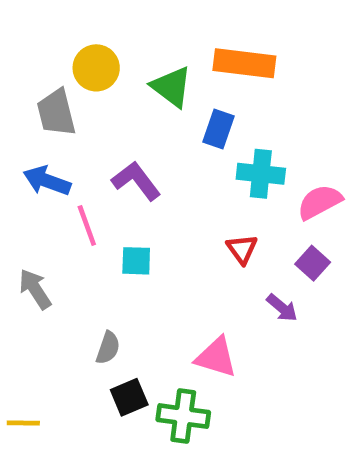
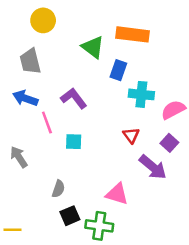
yellow circle: (96, 68) -> (43, 20), moved
purple arrow: (282, 308) -> (153, 167), size x1.6

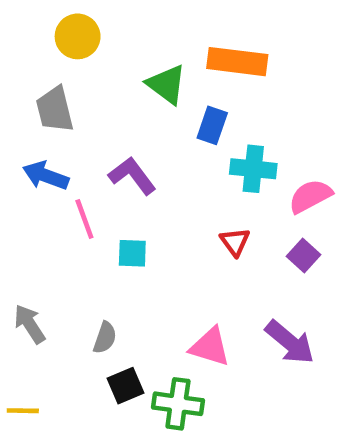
gray arrow: (19, 157) -> (30, 324), moved
purple arrow: (153, 167) -> (290, 342), moved

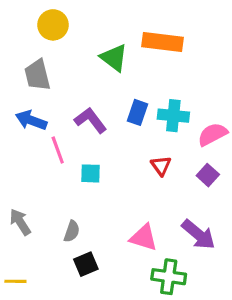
blue rectangle: (212, 125) -> (137, 112), moved
green cross: (178, 404) -> (169, 277), moved

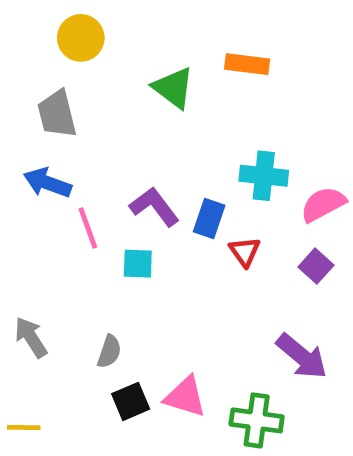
orange rectangle: (162, 42) -> (247, 64), size x0.7
blue rectangle: (137, 112) -> (209, 218), moved
purple L-shape: (91, 120) -> (154, 207), moved
pink triangle: (144, 238) -> (185, 397), moved

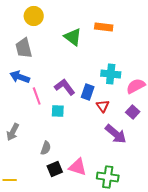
gray arrow: (31, 337) -> (13, 132), moved, turned -120
purple arrow: (302, 356) -> (116, 134), moved

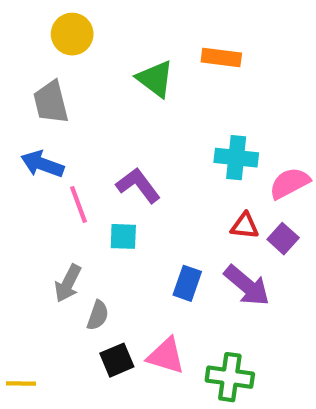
blue rectangle: (88, 92) -> (187, 283), moved
red triangle: (103, 106) -> (245, 226), moved, turned -48
gray arrow: (13, 132) -> (68, 283), moved

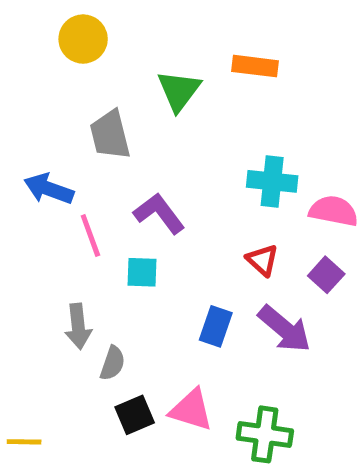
green triangle: (155, 79) -> (179, 91), turned 30
gray trapezoid: (51, 102) -> (110, 135), moved
pink semicircle: (289, 183) -> (334, 211), turned 39
red triangle: (245, 226) -> (262, 260), moved, turned 36
gray arrow: (68, 283) -> (78, 326), turned -33

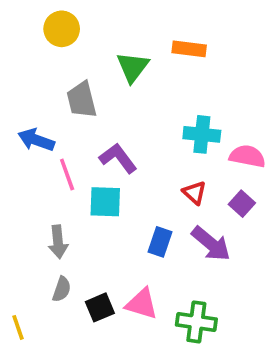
cyan square: (142, 272) -> (105, 202), size x1.4
gray semicircle: (113, 363) -> (62, 289), moved
yellow line: (24, 442) -> (18, 327), turned 70

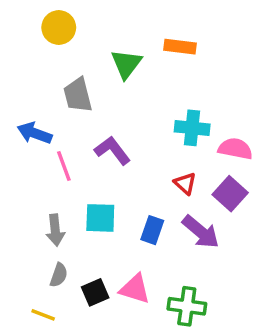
cyan square: (105, 202) -> (100, 218), moved
purple square: (242, 204) -> (230, 194), size x1.4
yellow line: (18, 327) -> (43, 315), moved, turned -50

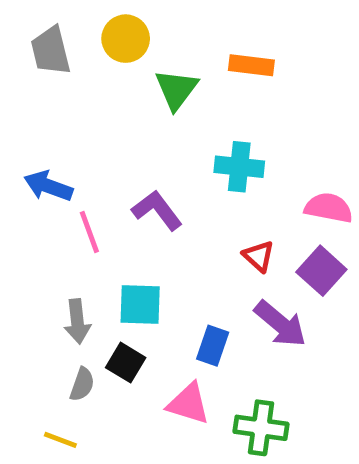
yellow circle: (59, 28) -> (126, 39), moved
gray trapezoid: (78, 95) -> (51, 51), moved
cyan cross: (192, 128) -> (239, 167), moved
blue rectangle: (152, 230) -> (213, 346), moved
black square: (95, 292) -> (126, 363), moved, turned -36

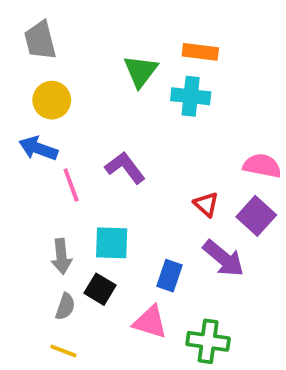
yellow circle: (126, 39) -> (52, 100), moved
cyan cross: (239, 167) -> (191, 96), moved
yellow line: (60, 440) -> (63, 351), moved

